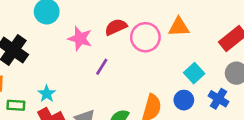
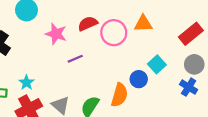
purple line: (102, 67) -> (75, 59), turned 35
blue cross: (218, 99) -> (189, 87), moved
blue circle: (184, 100) -> (139, 79), moved

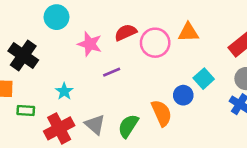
cyan star: (26, 83) -> (64, 91), moved
orange semicircle: (119, 95) -> (161, 113), turned -40

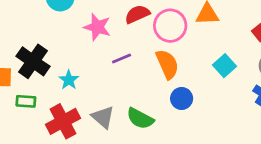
black cross: (23, 55) -> (33, 61), moved
blue circle: (183, 95) -> (182, 98), moved
orange semicircle: (161, 113) -> (167, 64), moved
green semicircle: (128, 126) -> (140, 118), turned -95

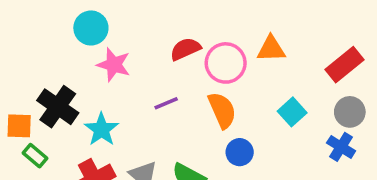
pink star: (97, 27) -> (114, 65), moved
cyan star: (69, 80) -> (101, 129), size x1.4
green rectangle: (26, 101) -> (35, 156), moved, turned 36

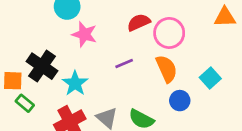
orange triangle: (271, 49) -> (225, 17), moved
cyan square: (292, 112) -> (210, 78), moved

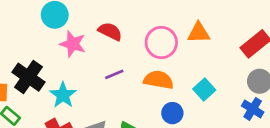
orange triangle: (225, 17) -> (199, 33), moved
red semicircle: (139, 22) -> (110, 31), moved, turned 50
orange semicircle: (167, 69) -> (159, 80), turned -56

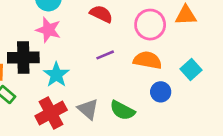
pink star: (73, 44) -> (48, 30), moved
black cross: (28, 77) -> (23, 58), turned -36

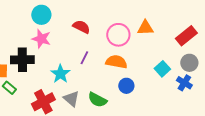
purple line: (105, 55) -> (84, 58), turned -40
cyan square: (191, 69) -> (162, 69), moved
cyan star: (56, 75) -> (60, 74), moved

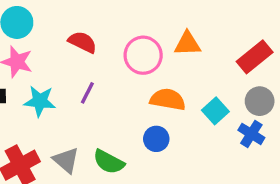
orange semicircle: (116, 62) -> (168, 99), moved
cyan star: (60, 74) -> (40, 101), moved, turned -30

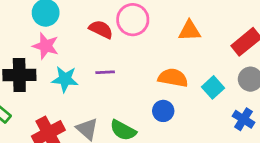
pink circle: (143, 55) -> (133, 20), moved
purple line: (87, 93) -> (105, 72), turned 60
blue cross: (251, 134) -> (243, 119), moved

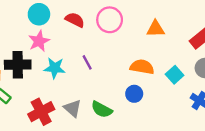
red semicircle: (101, 29) -> (75, 20), moved
pink star: (46, 46) -> (39, 41), turned 30
purple line: (105, 72) -> (87, 62), turned 64

